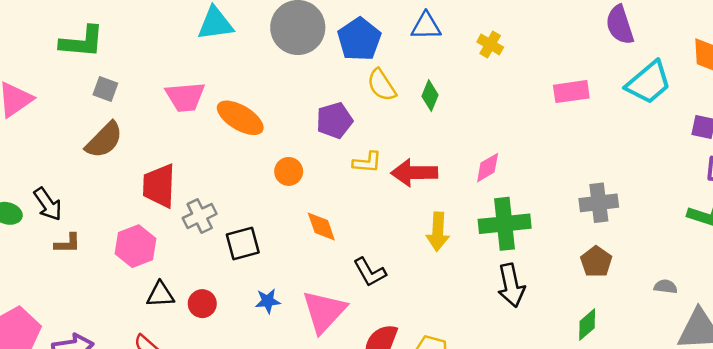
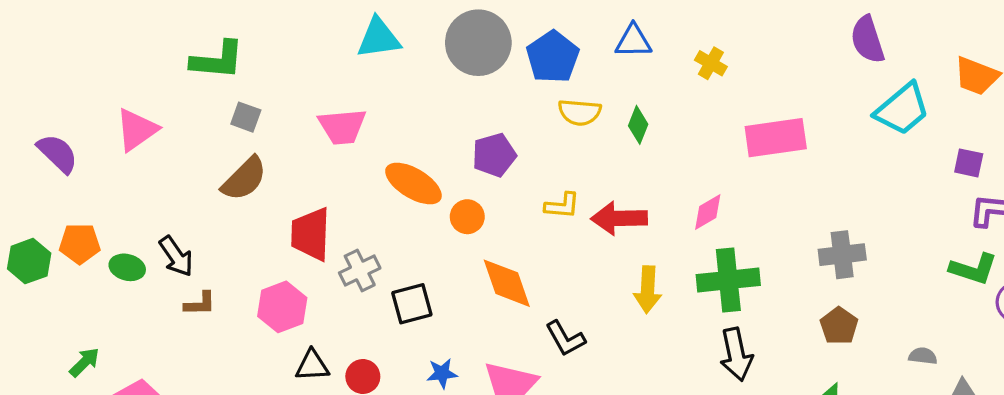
yellow semicircle: (382, 85) -> (580, 112), turned -52
pink rectangle: (571, 92) -> (776, 138), moved, size x1.4
orange ellipse: (240, 118) -> (413, 184), moved
purple pentagon: (334, 120) -> (494, 155), moved
orange diamond: (321, 226) -> (507, 283), size x1.4

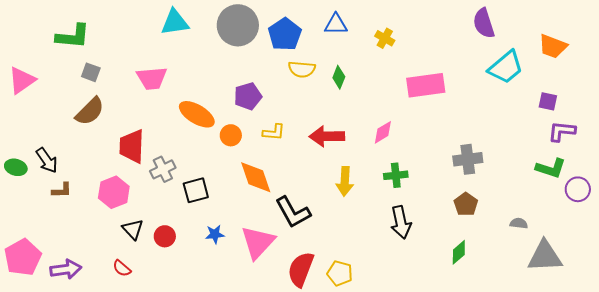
yellow L-shape: (562, 206) -> (274, 132), moved
green cross: (728, 280) -> (396, 175), size x0.6
black L-shape: (565, 339) -> (293, 212), size x1.4
black triangle: (312, 365) -> (133, 229), turned 50

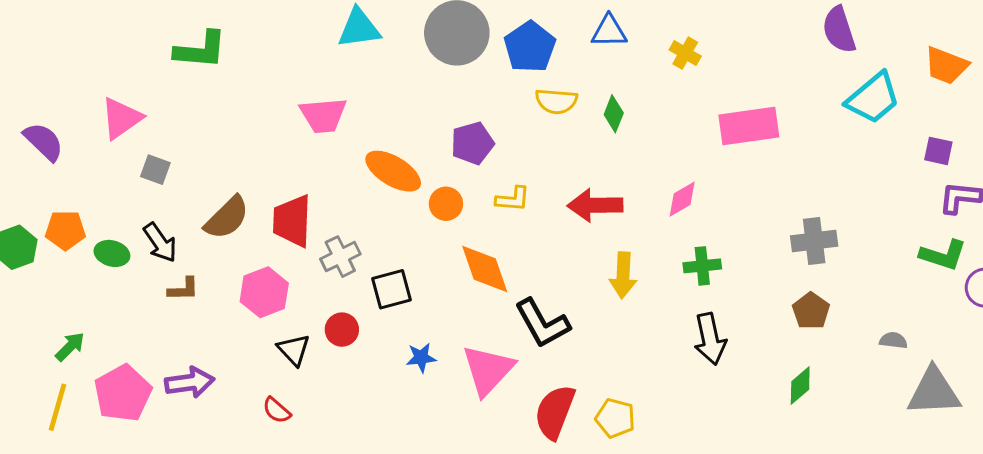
gray square: (91, 72) -> (155, 170), moved
brown semicircle: (90, 111) -> (227, 218), moved
red circle: (165, 236) -> (342, 330), moved
purple arrow: (66, 269) -> (190, 382), moved

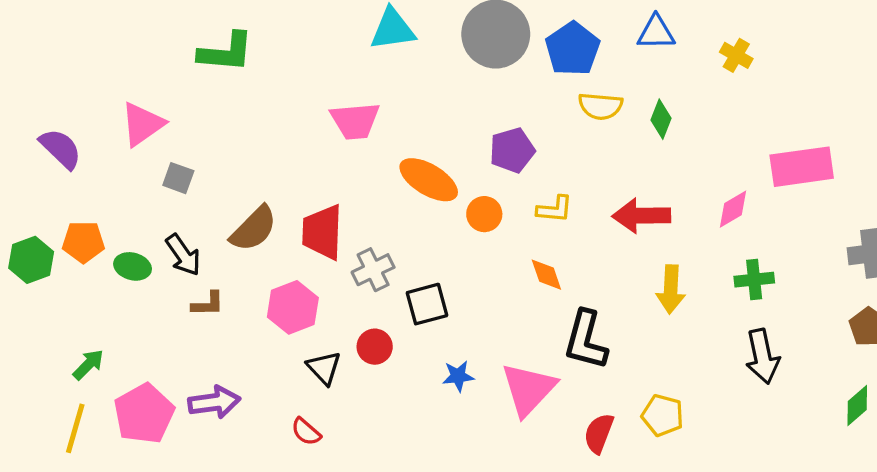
pink rectangle: (749, 126) -> (802, 167), moved
orange diamond: (485, 269) -> (546, 275), moved, size x0.6
black L-shape: (542, 323) -> (586, 340), turned 44
red semicircle: (555, 412) -> (599, 433), size x0.7
yellow pentagon: (615, 418) -> (663, 415), moved

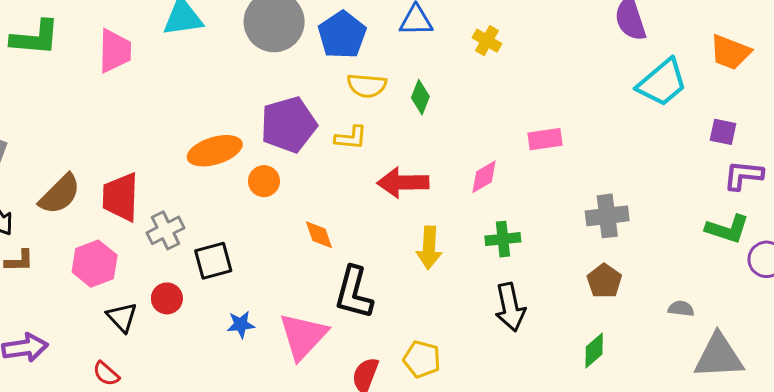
pink trapezoid: (355, 121) -> (115, 51), moved, turned -84
purple pentagon: (512, 150) -> (289, 125), size x1.4
pink rectangle: (802, 167) -> (545, 139), size x0.6
orange ellipse: (429, 180) -> (215, 151), turned -48
yellow L-shape: (555, 209) -> (351, 138), moved

